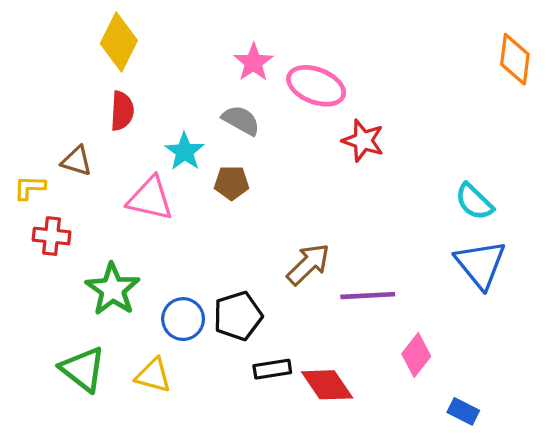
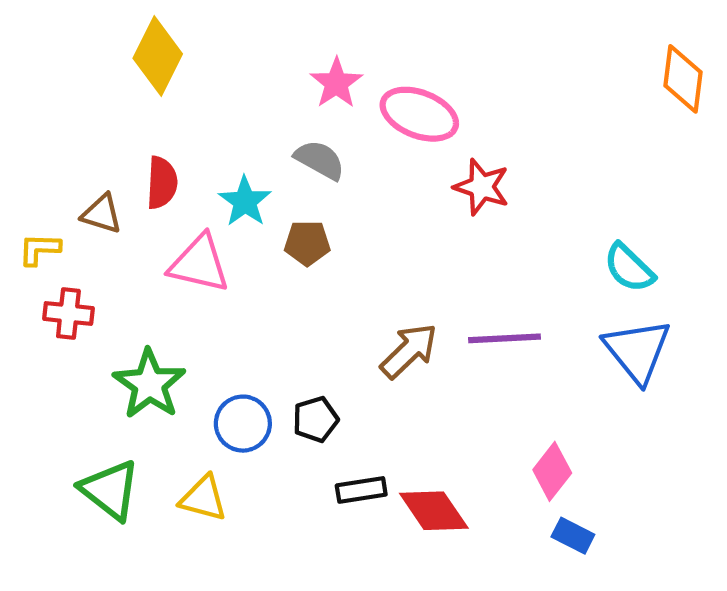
red semicircle: (122, 111) -> (162, 183), moved
purple line: (368, 296) -> (504, 338), moved
black pentagon: (238, 316) -> (316, 419), size x0.7
blue rectangle: (463, 411) -> (573, 536), moved

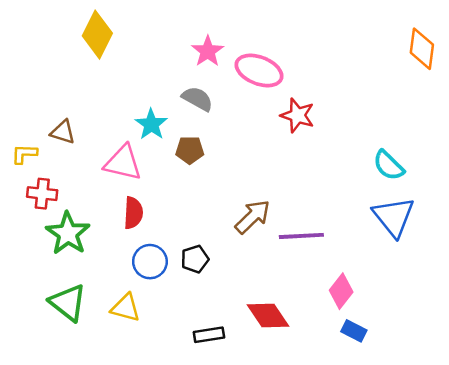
red semicircle: (162, 183) -> (133, 213), moved
purple line: (504, 338) -> (301, 236), moved
green star: (149, 384) -> (68, 233), moved
black rectangle: (361, 490) -> (209, 335), moved

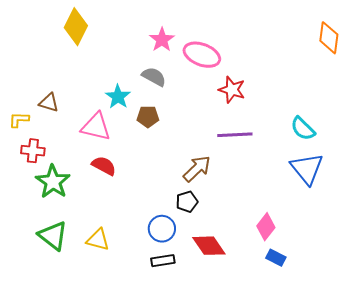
red semicircle: (133, 213) -> (104, 166), turned -65
purple line: (301, 236) -> (235, 135), moved
black pentagon: (195, 259) -> (187, 202), moved
blue circle: (150, 262) -> (162, 229), moved

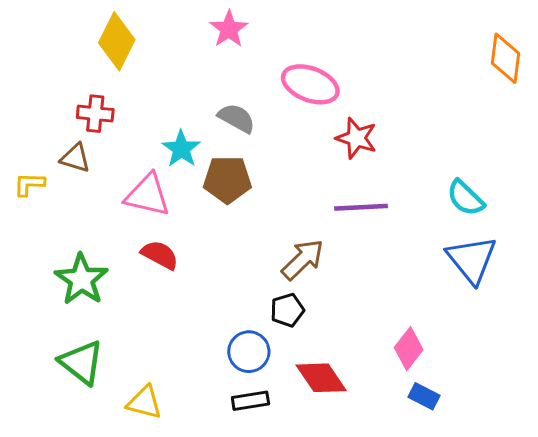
pink star: (162, 40) -> (229, 29), moved
brown pentagon: (148, 117) -> (227, 180), size x1.4
red cross: (33, 151) -> (95, 114), moved
yellow triangle: (98, 240) -> (144, 402), moved

